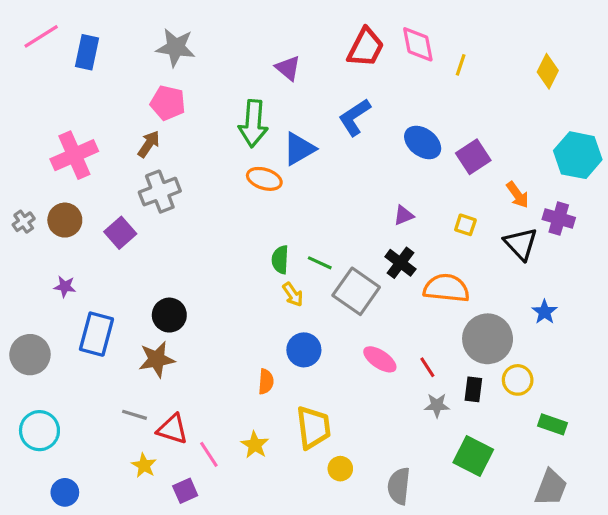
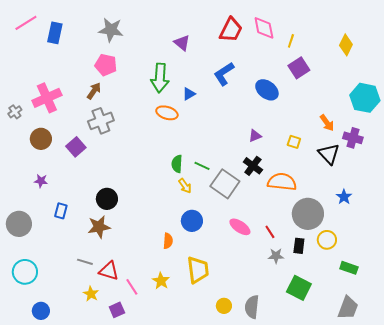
blue triangle: (299, 149) -> (189, 94), size x0.6
purple square: (473, 157) -> (299, 68), moved
gray cross: (24, 222) -> (15, 112), moved
blue rectangle: (96, 334) -> (61, 211), size x0.6
yellow circle: (340, 469) -> (224, 306), moved

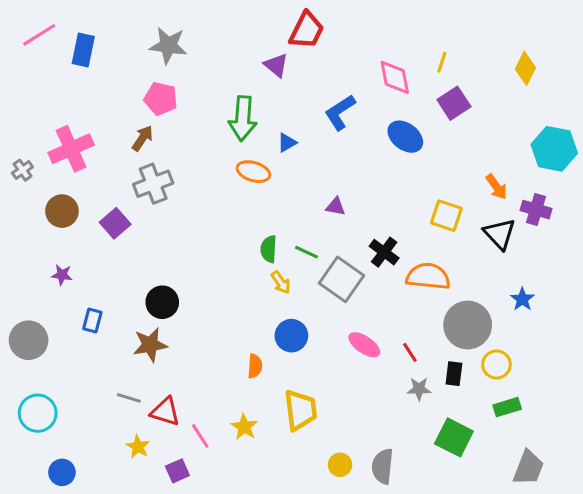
pink diamond: (264, 28) -> (395, 77), moved
red trapezoid: (231, 30) -> (307, 30), moved
purple triangle: (255, 136) -> (335, 207), moved, turned 32
yellow square: (294, 142) -> (446, 216), size x1.5
green rectangle: (349, 268) -> (507, 407), moved, turned -36

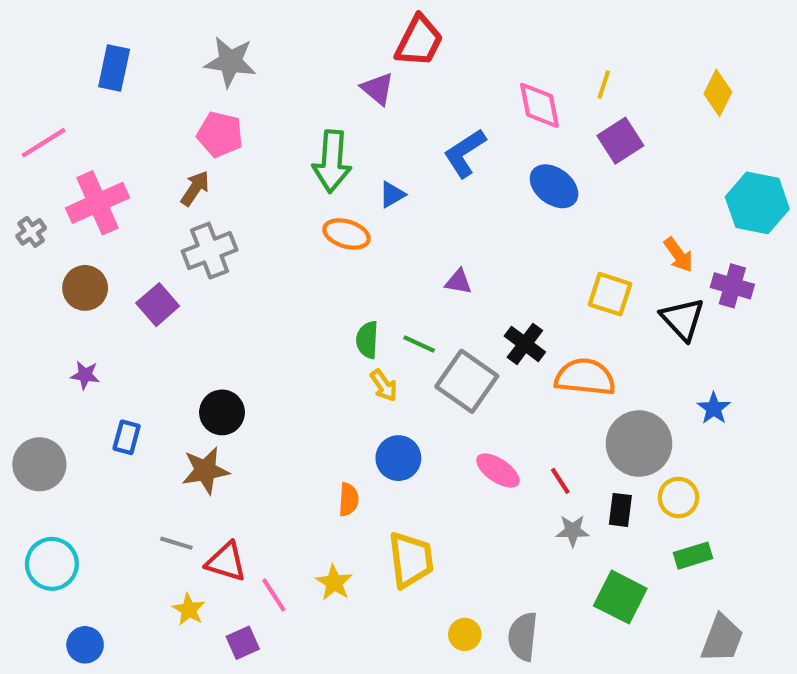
pink line: (39, 35) -> (44, 143), moved

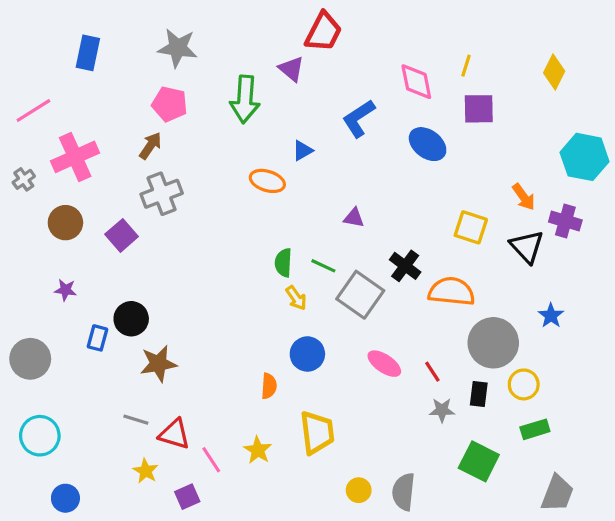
purple square: (620, 141) -> (479, 109), turned 32
green arrow: (332, 161) -> (245, 99), moved
black circle: (222, 412) -> (131, 319), moved

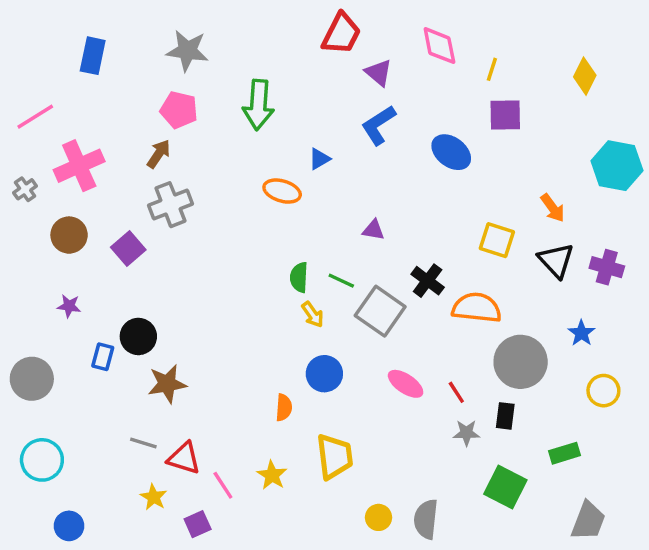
purple triangle: (291, 69) -> (379, 73), moved
pink diamond: (416, 82) -> (439, 46), moved
purple cross: (565, 221) -> (607, 267), moved
yellow circle: (524, 384) -> (603, 391), moved

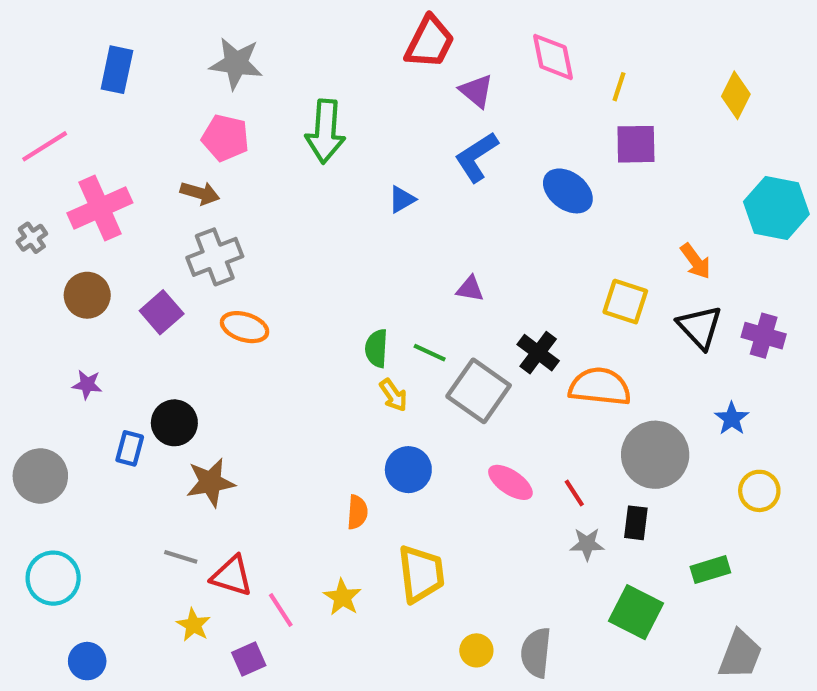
brown arrow: (159, 154) -> (200, 193), turned 72
orange ellipse: (282, 191) -> (245, 327), moved

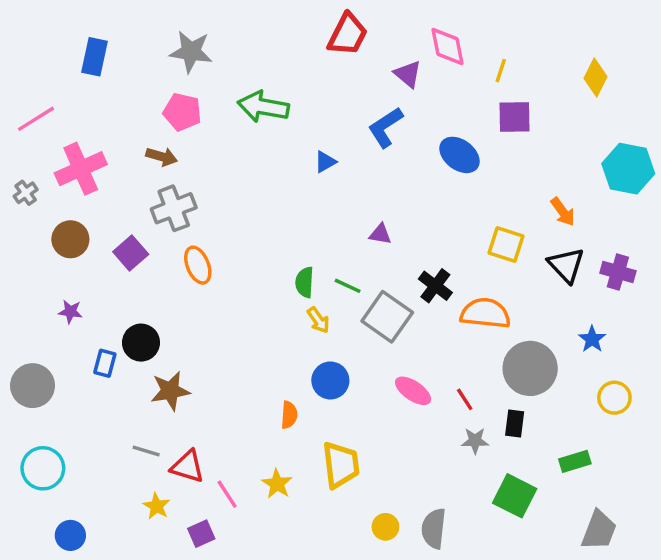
purple triangle: (476, 91) -> (408, 74), moved
green arrow: (325, 131) -> (263, 107), turned 96
orange ellipse: (245, 327) -> (198, 265), turned 51

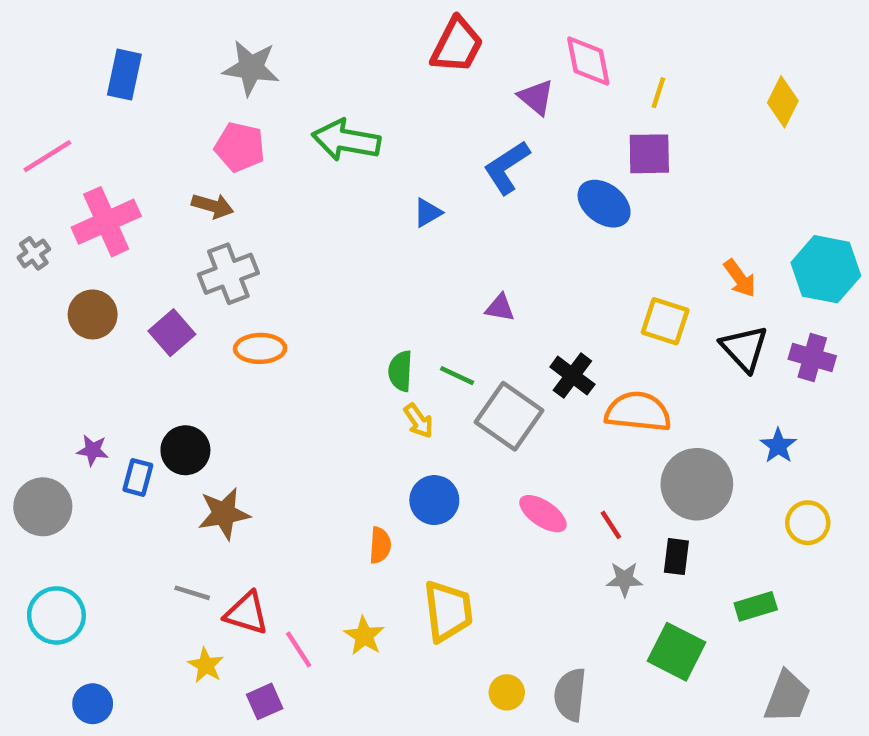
purple square: (515, 117) -> (649, 154), moved
cyan hexagon: (628, 169) -> (826, 269), moved
orange ellipse: (198, 265) -> (260, 348), turned -69
purple star: (70, 312) -> (93, 450), moved

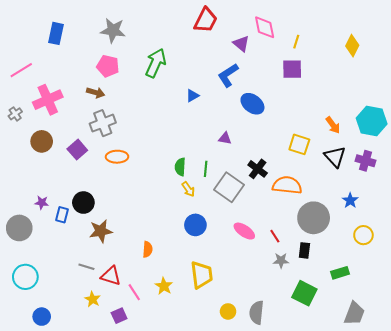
green arrow: (346, 140) -> (156, 63), turned 104
blue ellipse: (604, 204) -> (252, 104), moved
green line: (457, 376) -> (206, 169), turned 70
orange semicircle: (380, 545) -> (148, 249), moved

